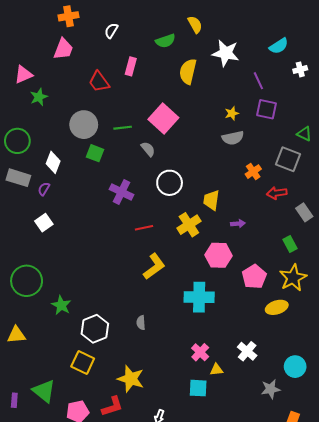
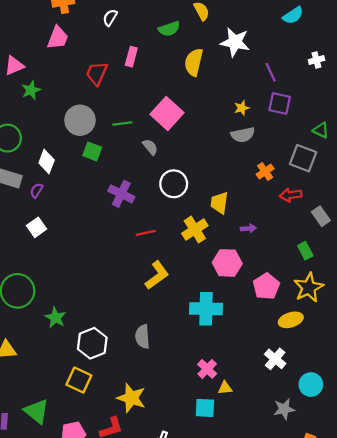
cyan semicircle: (279, 46) -> (293, 15), moved
red trapezoid: (99, 82) -> (97, 73), turned 60
gray semicircle: (141, 323) -> (142, 337), size x1.5
white cross: (247, 351) -> (275, 359), moved

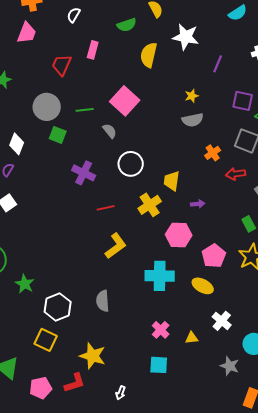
purple line: (271, 72) -> (218, 64), turned 48
purple square: (280, 103) -> (243, 101), moved
yellow ellipse: (291, 320) -> (203, 286), moved, turned 45
yellow triangle: (225, 388) -> (192, 338), moved
gray star: (284, 409) -> (230, 366), turned 30

